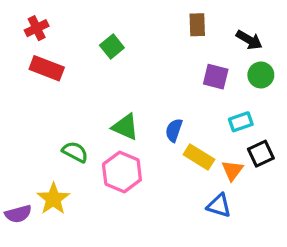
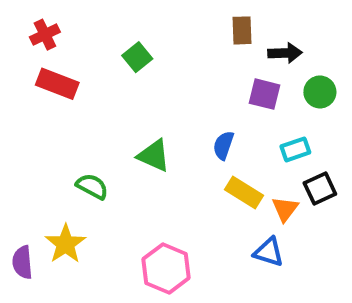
black arrow: (249, 40) -> (285, 53), moved, turned -32
blue semicircle: (174, 130) -> (223, 145), moved
pink hexagon: (122, 172) -> (166, 268), moved
purple semicircle: (18, 214) -> (22, 262), turned 100

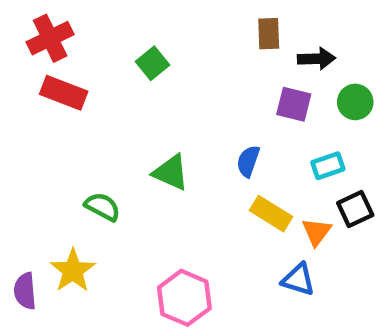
red cross: (45, 35) -> (50, 38), size x1.4

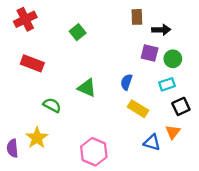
red rectangle: (64, 93) -> (32, 63), moved
green circle: (355, 102) -> (173, 59), moved
orange triangle: (317, 232) -> (173, 132), moved

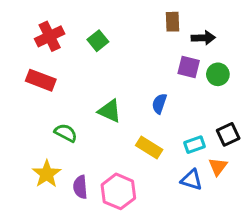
red cross: (25, 19) -> (50, 36), moved
cyan rectangle: (167, 84) -> (194, 145), moved
yellow rectangle: (138, 109) -> (149, 148), moved
purple semicircle: (13, 148) -> (80, 187), moved

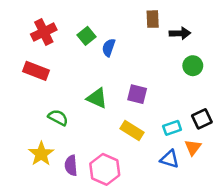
purple square: (189, 67) -> (137, 94), moved
blue semicircle: (159, 104) -> (109, 48), moved

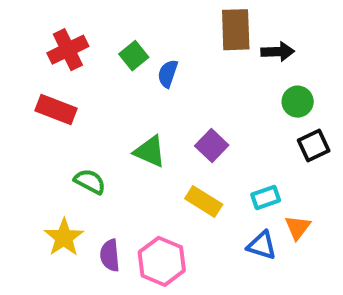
brown rectangle: (153, 19) -> (236, 30), size x1.5
purple square: (137, 94) -> (212, 146), turned 30
black square: (202, 119) -> (314, 146), moved

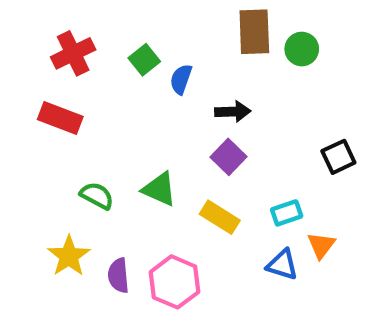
black arrow: (278, 52) -> (233, 112), moved
green circle: (298, 102) -> (302, 49), moved
green triangle: (150, 151) -> (159, 189), moved

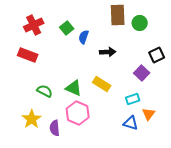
purple square: (228, 157) -> (142, 73), moved
black square: (338, 157) -> (157, 55), moved
yellow rectangle: (220, 217) -> (102, 84), moved
pink hexagon: (174, 282) -> (78, 113), moved

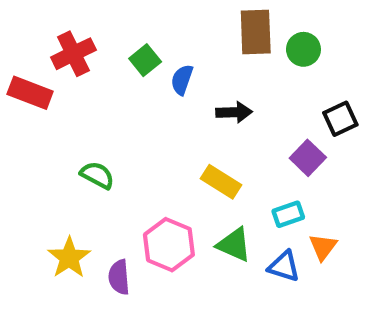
red rectangle: (28, 55) -> (30, 93), moved
green triangle: (74, 88) -> (234, 245), moved
green semicircle: (45, 91) -> (97, 175), moved

